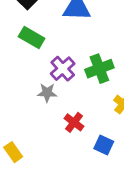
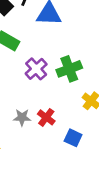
gray star: (47, 93) -> (22, 117), moved

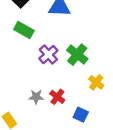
green cross: (69, 69) -> (77, 55), turned -30

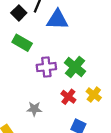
purple cross: (48, 55) -> (46, 67), turned 36
red cross: (57, 97) -> (68, 97), moved

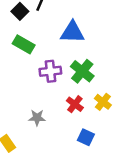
blue triangle: (57, 20) -> (72, 32), moved

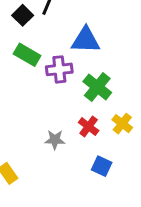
purple cross: (50, 71) -> (59, 69), moved
gray star: (37, 118) -> (55, 140), moved

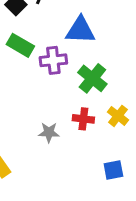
red cross: (89, 127) -> (83, 119), turned -30
blue square: (102, 166) -> (113, 170), moved, turned -36

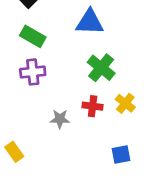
purple cross: (53, 60) -> (33, 72), moved

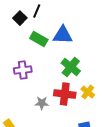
green rectangle: (33, 36) -> (39, 39), moved
red cross: (93, 106) -> (65, 94), size x1.5

